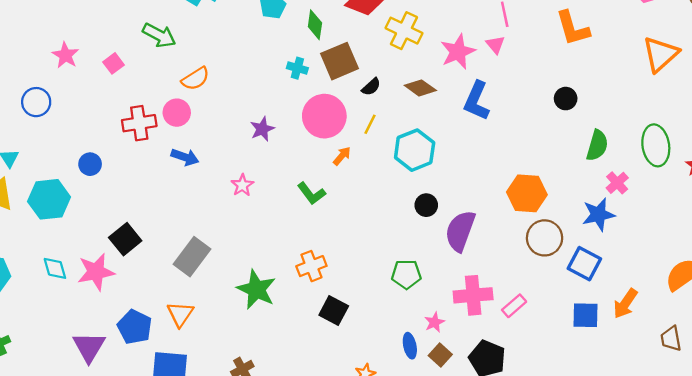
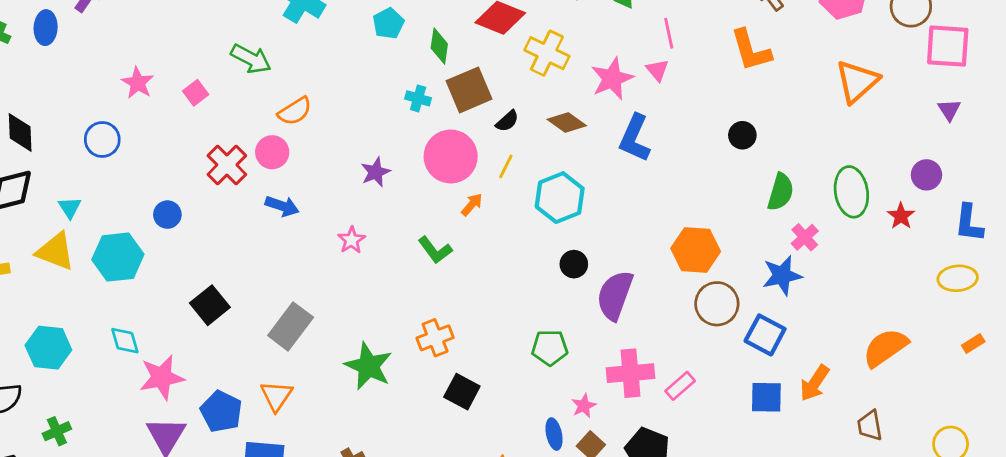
red cross: (139, 123) -> (227, 165), turned -36
pink star: (96, 272) -> (162, 377), moved

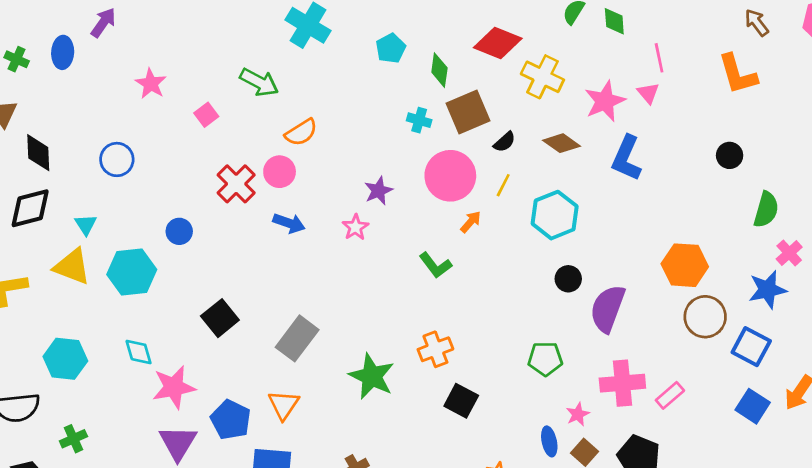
pink star: (138, 83) -> (151, 84), moved
pink star: (351, 240) -> (355, 227), moved
blue square: (766, 397) -> (753, 406), turned 32

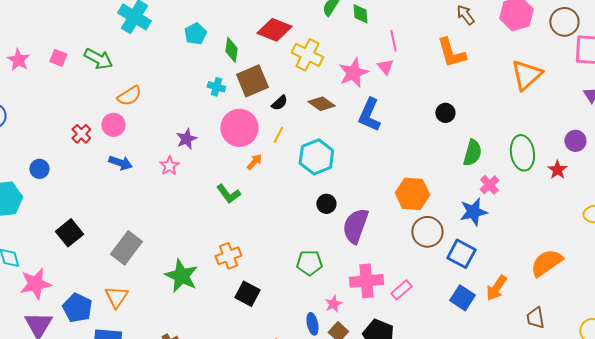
pink square: (206, 115) -> (58, 58), moved, turned -30
red cross: (236, 184) -> (81, 134), size x0.7

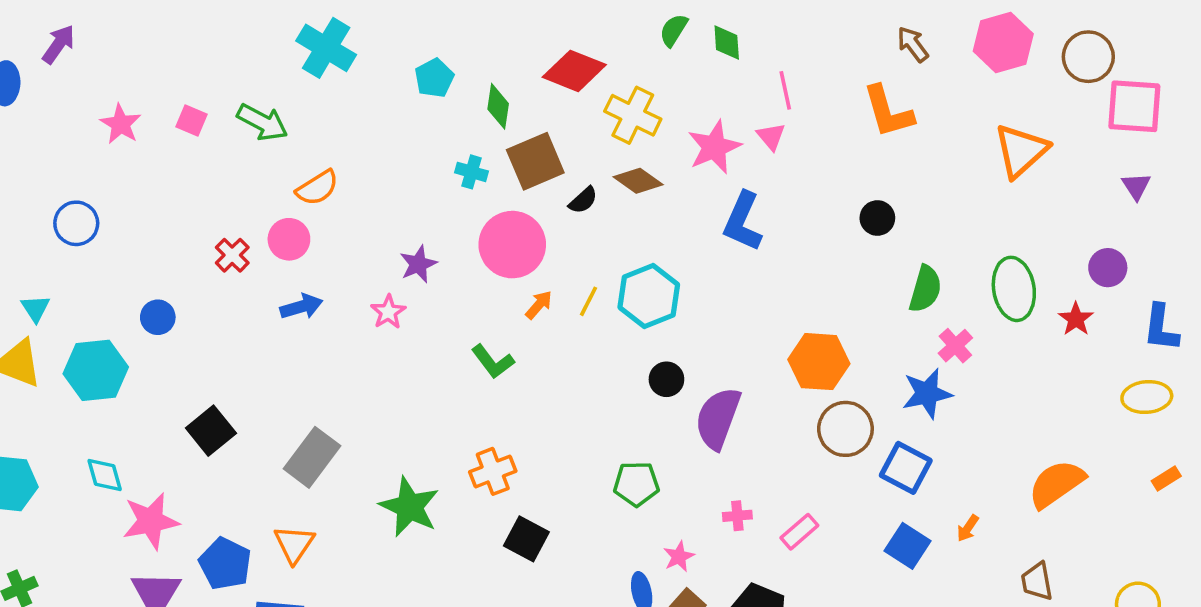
brown diamond: (321, 104) -> (638, 181), moved
yellow line: (278, 135) -> (588, 301), moved
blue arrow: (120, 163) -> (301, 307), turned -35
pink cross: (366, 281) -> (737, 516), size x0.5
orange arrow: (496, 288) -> (968, 528), size x0.6

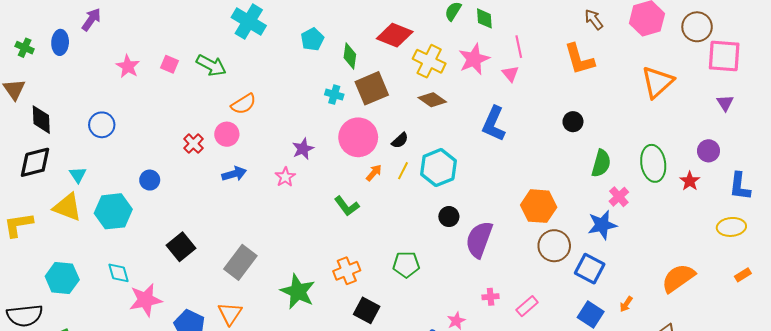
pink star: (714, 147) -> (474, 59), moved
black semicircle: (583, 200) -> (400, 140), moved
green pentagon: (636, 484) -> (406, 264), moved

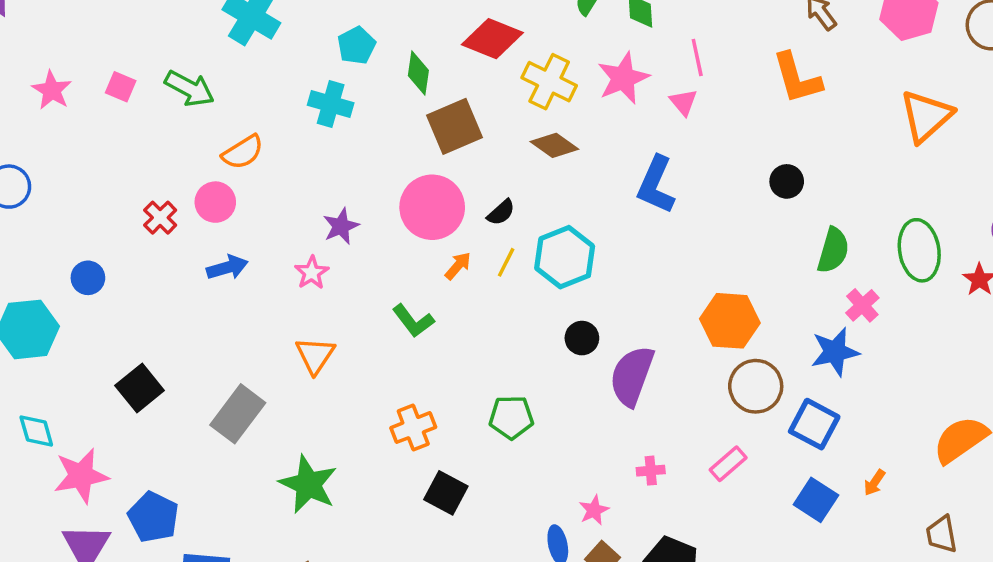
cyan cross: (334, 95) -> (331, 104), moved, size x1.4
green star: (298, 292) -> (308, 484), moved
pink rectangle: (527, 306) -> (728, 464), moved
orange triangle: (230, 313) -> (315, 355), moved

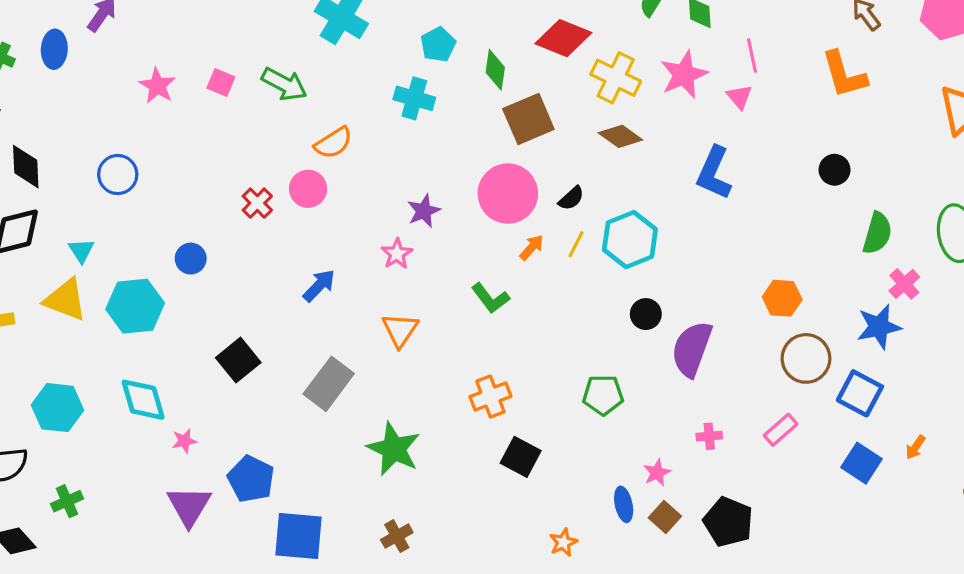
blue arrow: (227, 267) -> (319, 286), moved, turned -30
orange hexagon: (730, 321) -> (782, 298), size x0.7
green pentagon: (511, 417) -> (603, 395), moved
cyan diamond: (36, 431) -> (143, 400), size x1.4
pink star: (81, 476) -> (184, 441), size x0.5

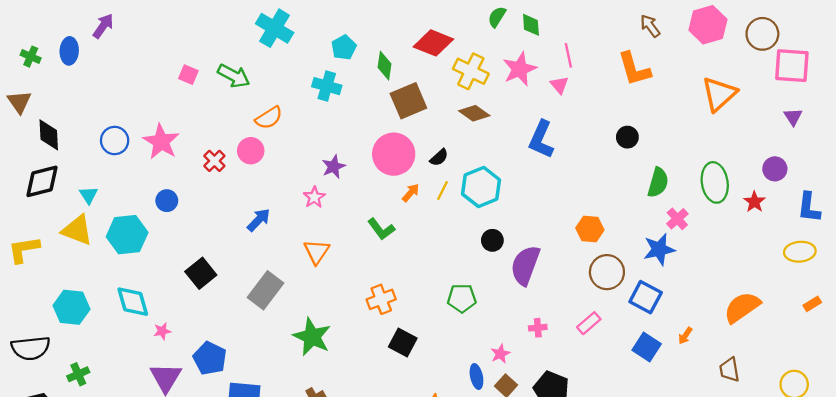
pink star: (157, 86) -> (161, 142), moved, size x1.4

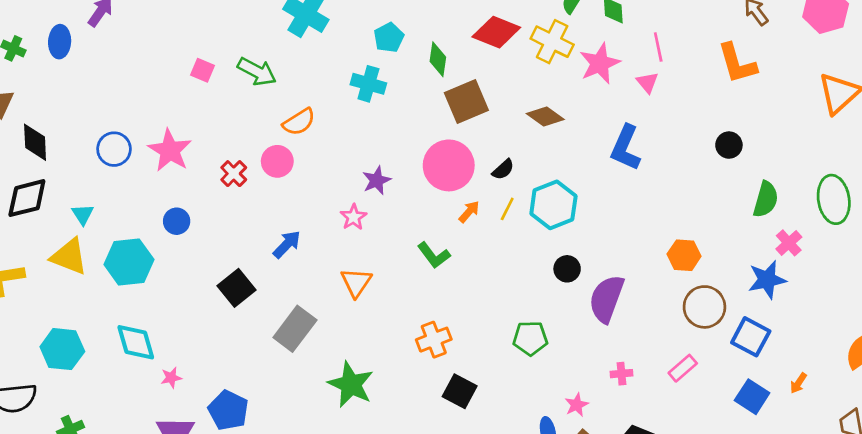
yellow cross: (471, 71) -> (552, 42), moved
black square: (201, 273) -> (236, 288), moved

